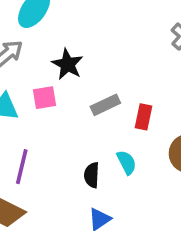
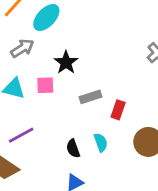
purple line: (22, 167) -> (21, 135), turned 40
black semicircle: (92, 175) -> (73, 148), turned -30

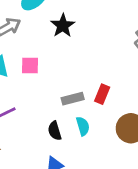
black star: (66, 62) -> (63, 26), moved
gray rectangle: (91, 97) -> (73, 99), moved

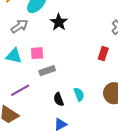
red rectangle: (102, 94) -> (103, 54), moved
gray rectangle: (73, 99) -> (47, 71), moved

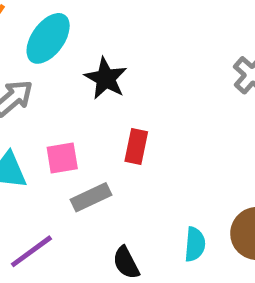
red rectangle: (103, 54) -> (136, 147), moved
cyan semicircle: (79, 94) -> (195, 244), moved, turned 32

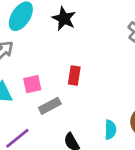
black star: (106, 78) -> (64, 19), moved

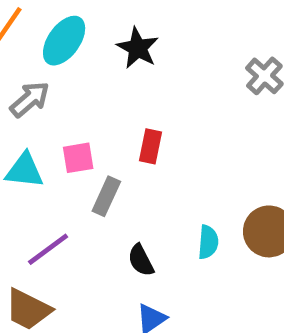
gray rectangle: (50, 106) -> (106, 196), turned -40

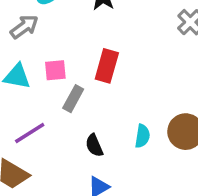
red rectangle: (151, 146) -> (107, 66), size x1.4

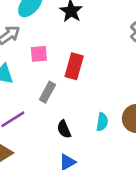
pink square: (55, 70) -> (39, 54), moved

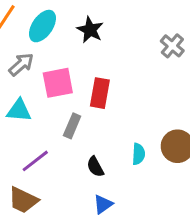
pink square: (39, 54) -> (58, 83), size x1.5

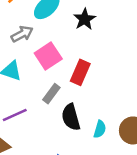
pink square: (58, 83) -> (48, 56), turned -36
black semicircle: (95, 167) -> (71, 117), moved, size x1.5

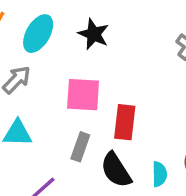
pink square: (48, 56) -> (83, 95), moved, turned -36
red rectangle: (80, 72) -> (125, 122), moved

